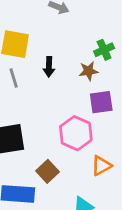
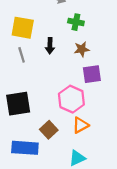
green cross: (104, 50) -> (76, 22), moved, turned 35
orange triangle: (101, 166) -> (80, 125), moved

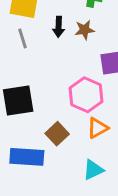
brown star: (82, 49) -> (85, 30), moved

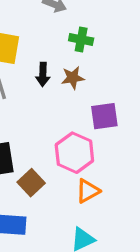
brown square: (57, 134) -> (31, 183), moved

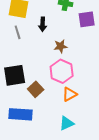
brown star: (73, 78) -> (61, 46), moved
purple square: (104, 116) -> (87, 19), moved

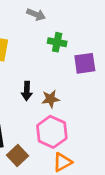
black arrow: (43, 24) -> (27, 91), moved

